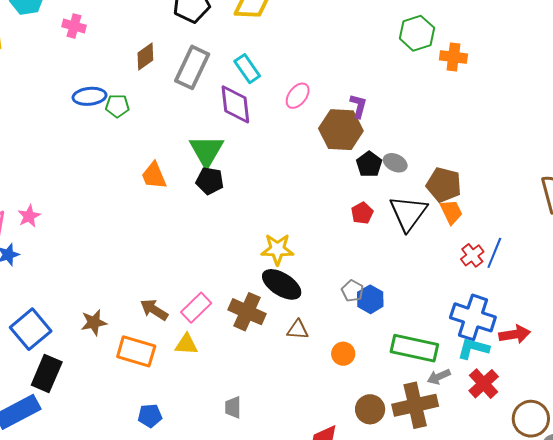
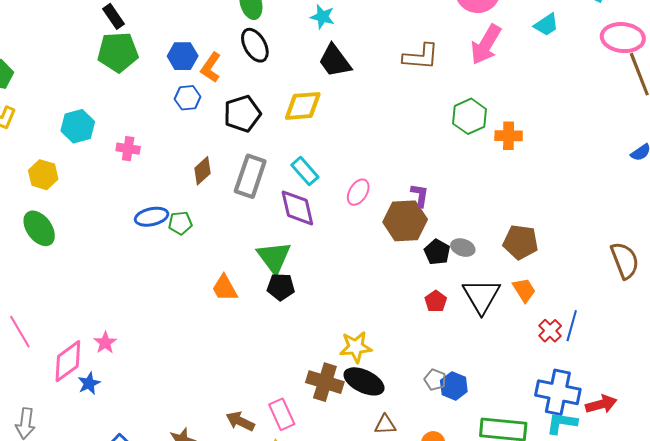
brown pentagon: (444, 185) -> (521, 242), moved
pink rectangle: (196, 308) -> (282, 414), turned -64
brown cross: (247, 312) -> (325, 382), moved

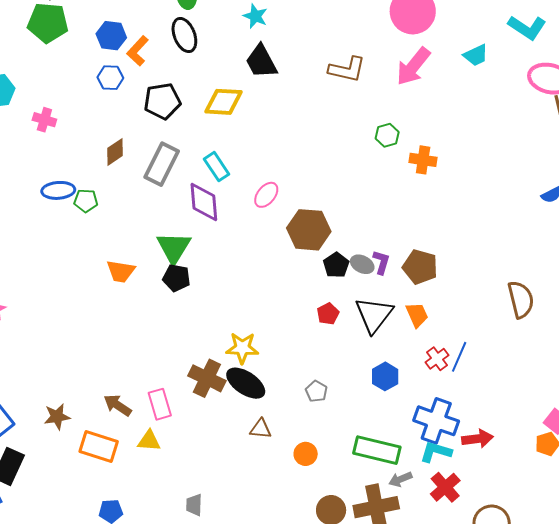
green hexagon: (470, 116) -> (387, 135), size x0.7
purple L-shape: (420, 195) -> (381, 262), moved
orange trapezoid: (225, 288) -> (121, 271), turned -60
blue hexagon: (454, 386) -> (385, 376), moved

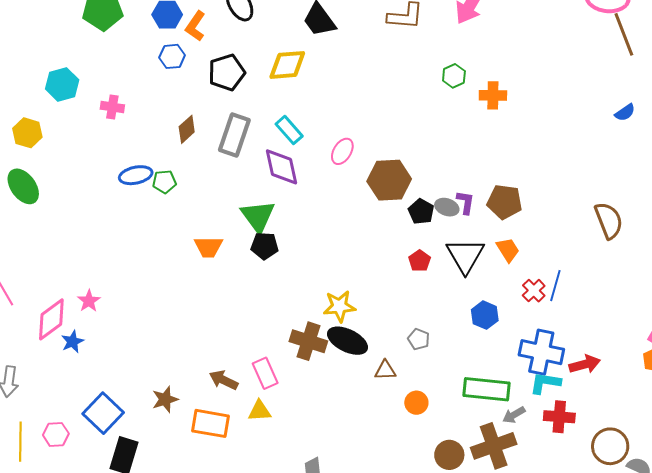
brown triangle: (261, 429) -> (385, 370), moved
red cross: (445, 487) -> (559, 417), turned -36

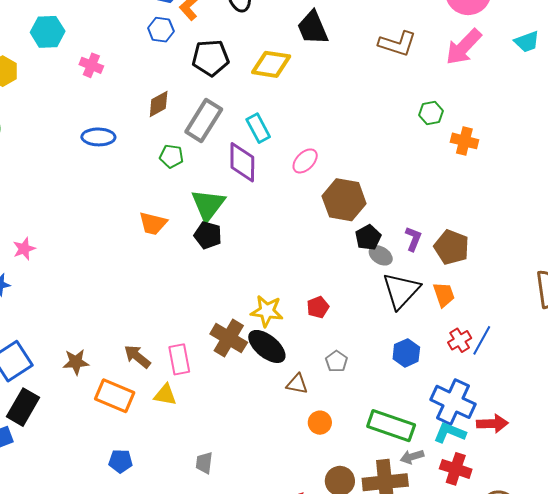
green pentagon: (164, 182) -> (171, 156), moved
gray ellipse: (447, 207) -> (381, 255), moved
red pentagon: (420, 261) -> (318, 307), moved

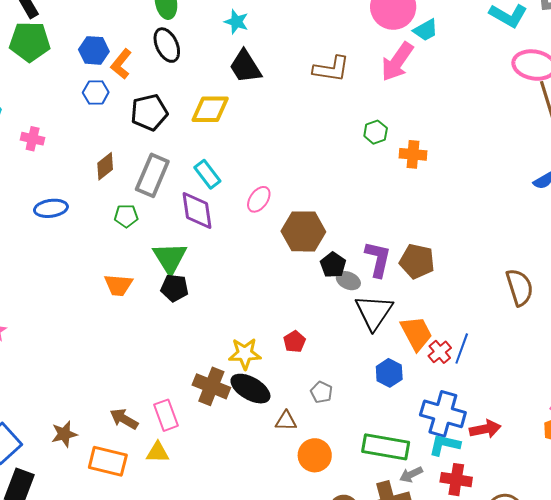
cyan trapezoid: (527, 42) -> (426, 30), moved
purple L-shape: (413, 239) -> (378, 259), size x1.5
orange trapezoid: (444, 295) -> (416, 333), moved, size x1.4
orange circle: (320, 423) -> (315, 455), size x1.4

